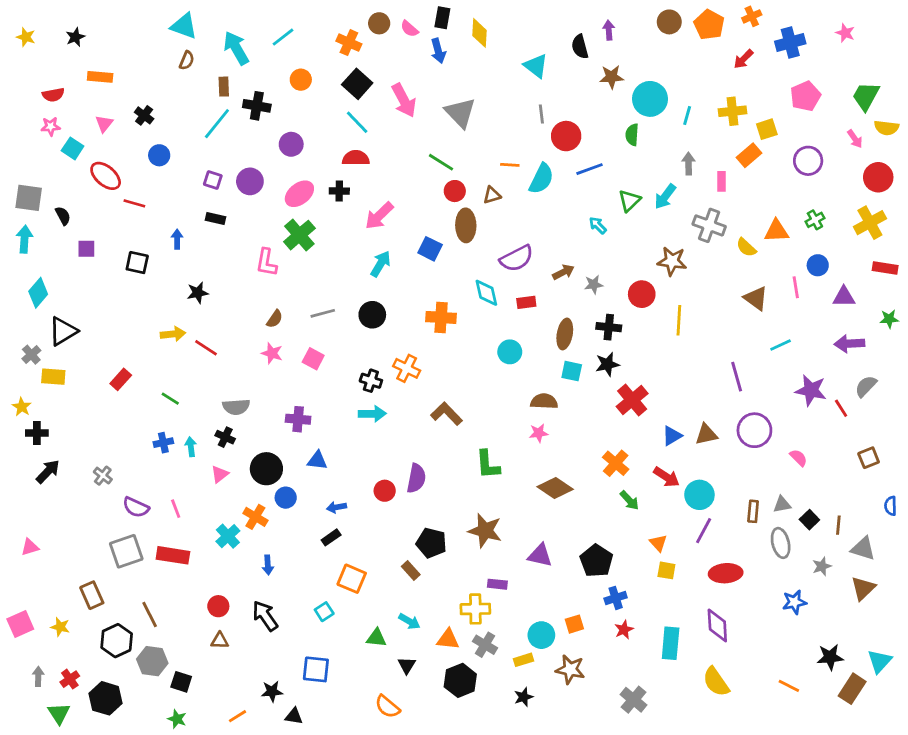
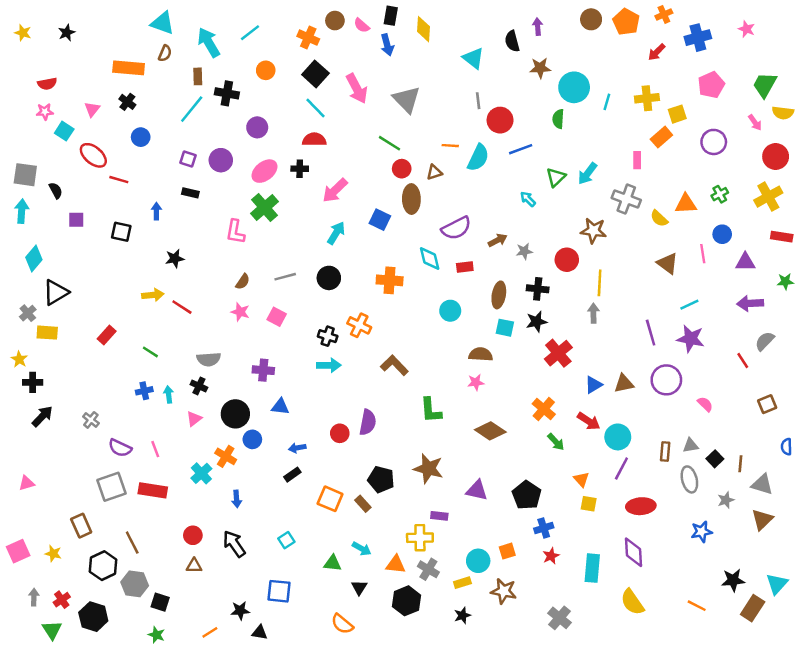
orange rectangle: (100, 77) -> (129, 68), moved, size x1.4
gray arrow: (688, 164) -> (593, 313), moved
purple star: (811, 390) -> (691, 339), moved
orange square: (352, 579) -> (330, 499), moved

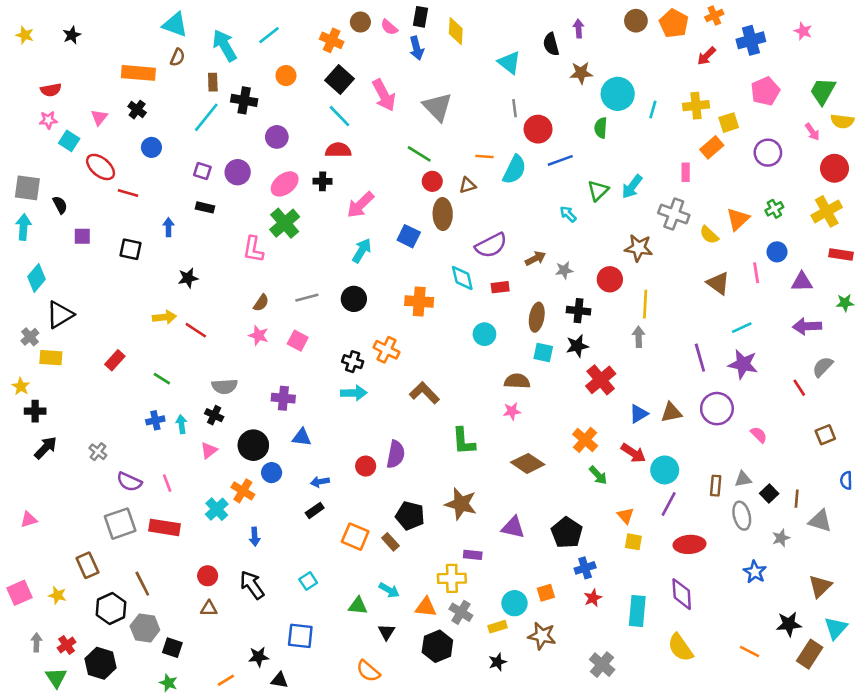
orange triangle: (686, 204) -> (738, 219), turned -40
brown triangle: (762, 520) -> (820, 586), moved
blue star: (702, 532) -> (755, 572), turned -30

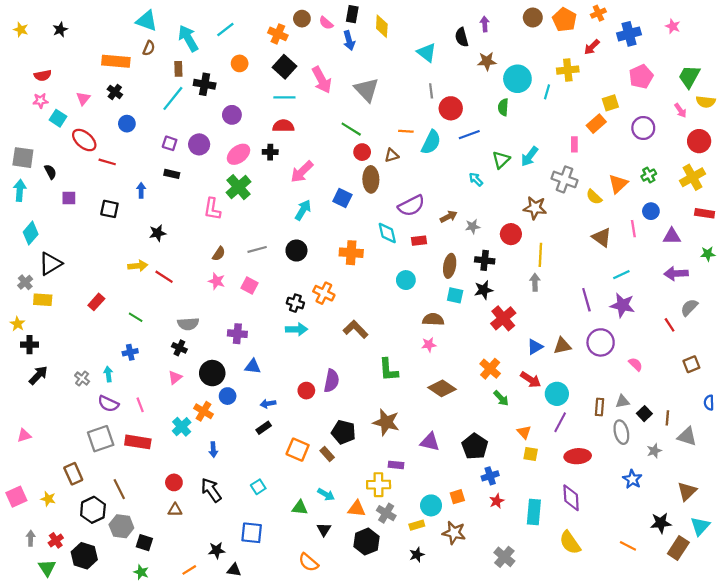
yellow cross: (696, 106) -> (568, 70), moved
cyan line: (340, 116) -> (284, 97), turned -45
cyan arrow: (181, 424) -> (108, 374), moved

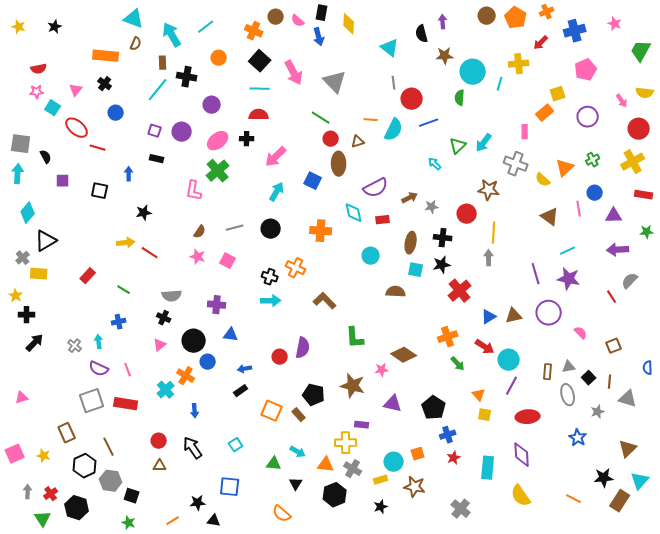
green trapezoid: (689, 77) -> (641, 51), moved
pink star: (429, 345) -> (382, 370), moved
brown square: (691, 364) -> (614, 346), moved
orange cross: (490, 369) -> (448, 337), turned 30

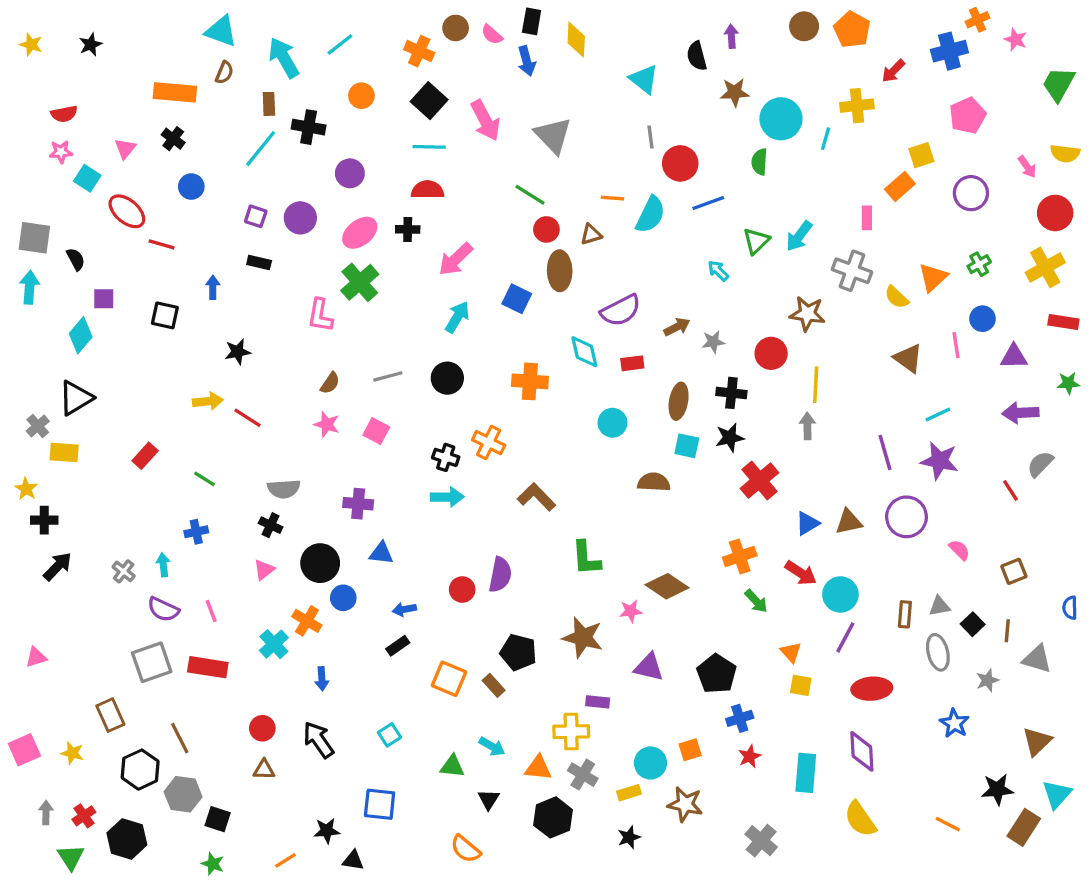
orange cross: (547, 12) -> (978, 20), moved
cyan diamond: (28, 213) -> (81, 335), moved

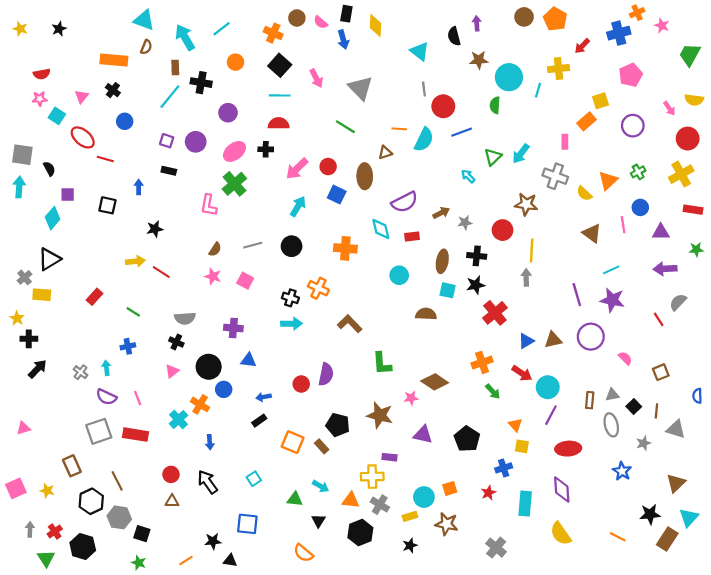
pink arrow: (485, 120) -> (316, 78), size x0.7
red circle: (546, 229) -> (328, 167), moved
blue cross: (740, 718) -> (504, 468), moved

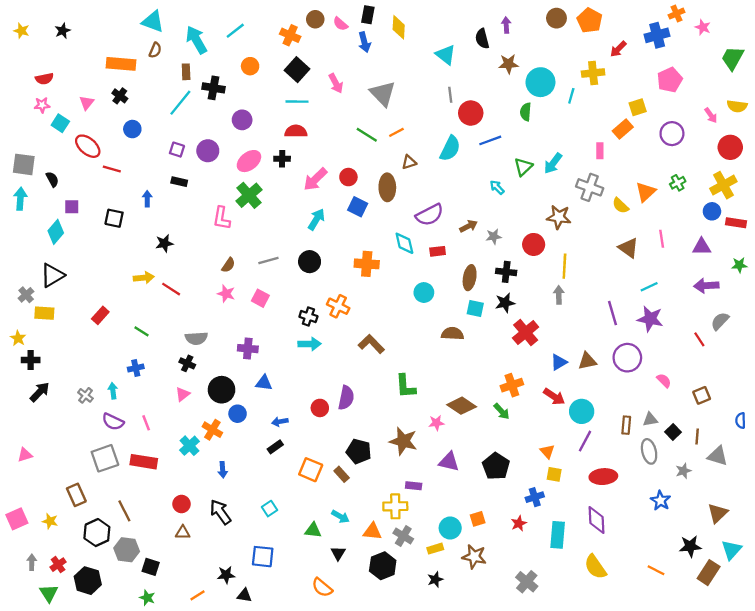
orange line: (399, 129) -> (396, 132), moved, turned -32
blue circle: (640, 207) -> (712, 211), moved
green arrow: (493, 392) -> (502, 411), moved

